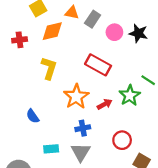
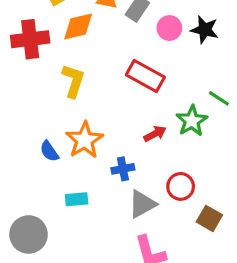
red cross: (20, 40) -> (30, 39), size x1.6
orange star: (76, 97) -> (85, 140), moved
gray triangle: (81, 152) -> (142, 204), moved, turned 30

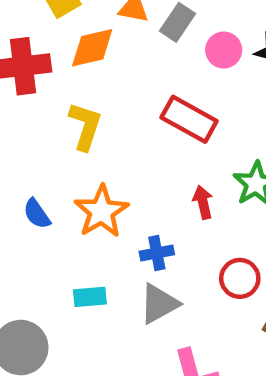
red arrow: (155, 134) -> (203, 202), turned -75
blue semicircle: (49, 151) -> (37, 214), moved
gray triangle: (142, 204) -> (159, 304), moved

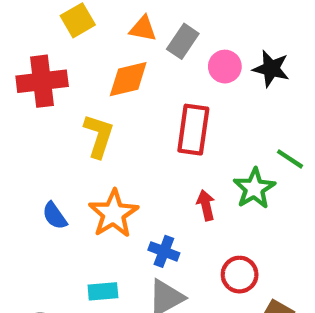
orange diamond: (92, 48) -> (128, 79), moved
red rectangle: (189, 119) -> (193, 130), turned 69
blue cross: (157, 253) -> (164, 251), turned 32

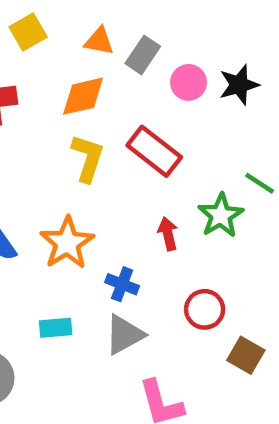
black star: (271, 69) -> (239, 85), turned -30
red rectangle: (193, 130) -> (154, 151), turned -60
yellow L-shape: (99, 136) -> (88, 158), moved

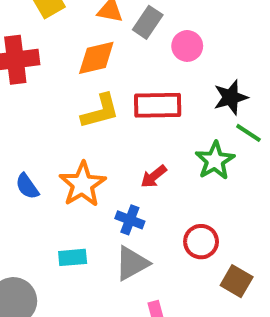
black star: (239, 85) -> (231, 97), moved
red rectangle: (154, 151) -> (158, 105), turned -39
yellow L-shape: (88, 158) -> (100, 111), turned 57
red arrow: (168, 234) -> (154, 176), moved, turned -116

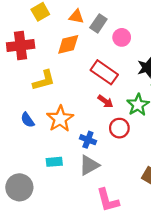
red rectangle: (158, 105) -> (104, 72), turned 36
yellow L-shape: (100, 111) -> (44, 80), moved
red arrow: (154, 176) -> (105, 101), moved, turned -105
red circle: (201, 242) -> (119, 128), moved

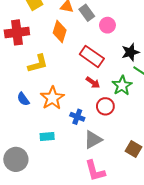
gray rectangle: (98, 23) -> (87, 13), turned -70
orange diamond: (68, 44) -> (60, 31), turned -60
gray triangle: (89, 165) -> (93, 140), moved

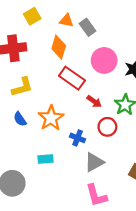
pink circle: (107, 25) -> (104, 60), moved, size x1.5
red rectangle: (92, 56) -> (72, 78), moved
yellow L-shape: (38, 64) -> (22, 87), moved

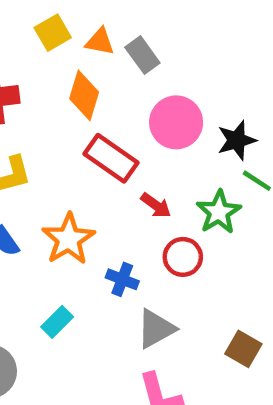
yellow square: (32, 16) -> (53, 33), moved
cyan rectangle: (45, 159) -> (57, 322), turned -40

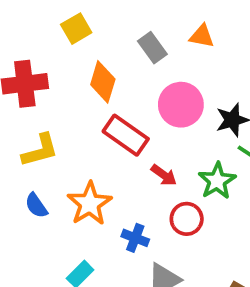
orange triangle: (100, 42) -> (202, 36), moved

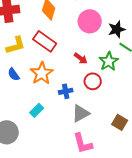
red rectangle: (126, 135) -> (45, 41), moved
blue cross: (135, 238) -> (66, 91), turned -32

